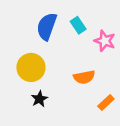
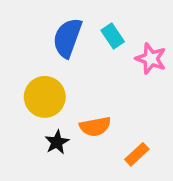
orange semicircle: (84, 77) -> (95, 126), moved
orange rectangle: (106, 103) -> (137, 154), moved

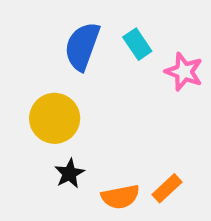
orange semicircle: (95, 126) -> (120, 197), moved

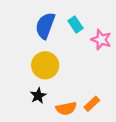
yellow circle: (55, 118) -> (45, 65), moved

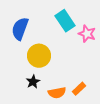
cyan rectangle: (75, 24) -> (65, 21), size x1.5
blue semicircle: (45, 26) -> (20, 29), moved

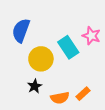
cyan rectangle: (65, 21) -> (68, 47), moved

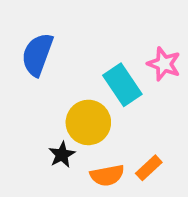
yellow circle: (41, 59) -> (88, 122), moved

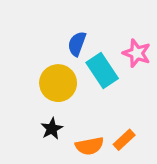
blue semicircle: (37, 54) -> (77, 44), moved, size x0.7
yellow circle: (88, 122) -> (58, 83), moved

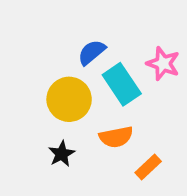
blue semicircle: (77, 44) -> (92, 52), turned 30
orange semicircle: (90, 146) -> (116, 137), moved

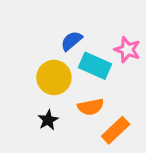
cyan rectangle: (122, 84) -> (95, 66), turned -32
orange rectangle: (148, 167) -> (116, 130), size x1.4

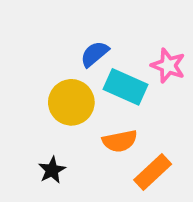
black star: (48, 120) -> (52, 170), moved

